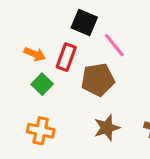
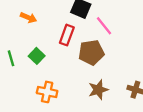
orange arrow: (35, 54) -> (28, 18), moved
green square: (42, 84) -> (37, 56), moved

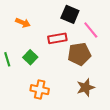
red rectangle: (67, 35) -> (57, 38), turned 60

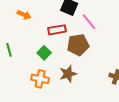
green square: (30, 57) -> (44, 53), moved
brown star: (86, 87) -> (68, 74), moved

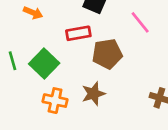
pink line: (89, 22) -> (140, 22), moved
green square: (44, 53) -> (44, 63), moved, size x1.5

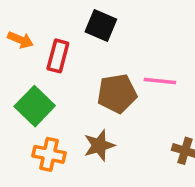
pink line: (140, 22) -> (160, 81), moved, turned -45
red rectangle: (78, 33) -> (58, 56), moved, turned -65

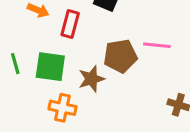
green square: (35, 106) -> (50, 67), turned -36
brown star: (99, 145) -> (91, 79), moved

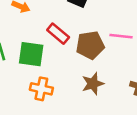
red rectangle: (70, 24) -> (58, 34), moved, turned -65
brown star: (91, 79) -> (93, 84), moved

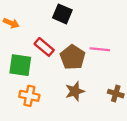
brown pentagon: (90, 45) -> (73, 57), turned -30

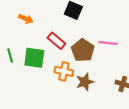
orange cross: (29, 96) -> (64, 71), moved

